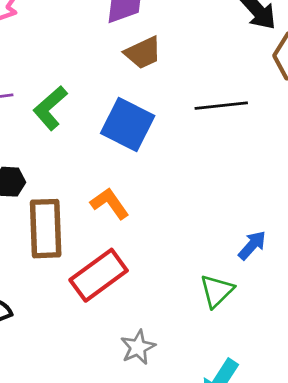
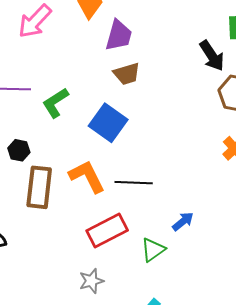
black line: (221, 106) -> (134, 183), moved
orange L-shape: (110, 203) -> (87, 176), size x1.4
red rectangle: (99, 275) -> (107, 231), moved

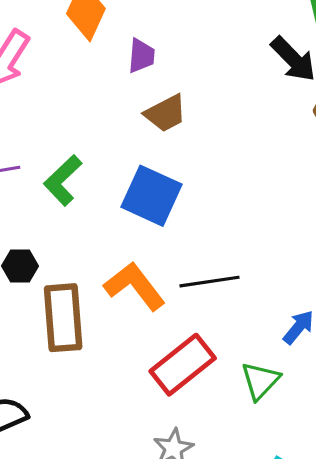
purple trapezoid: (119, 35) -> (141, 56), size x0.7

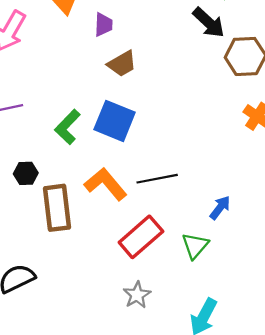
green L-shape: (63, 180) -> (68, 127), moved

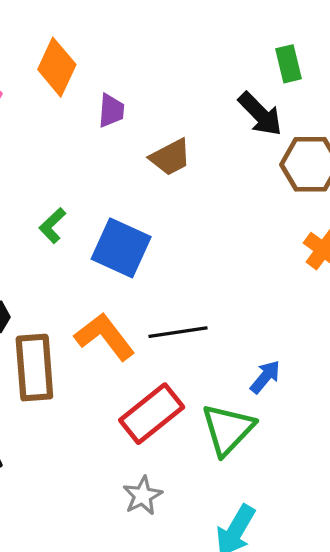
brown trapezoid: (122, 64) -> (170, 157), moved
green L-shape: (68, 127) -> (52, 225), moved, size x0.7
green triangle: (195, 246) -> (228, 429), size x1.4

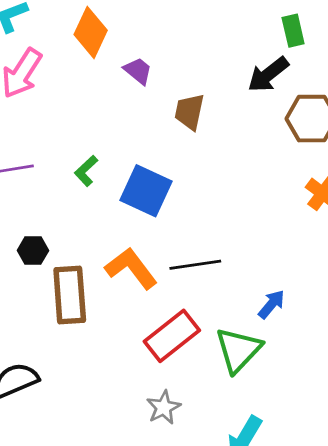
purple trapezoid: (111, 111) -> (138, 71), turned -56
black arrow: (260, 114) -> (268, 74), turned 96
brown trapezoid: (170, 157) -> (189, 112), turned 129

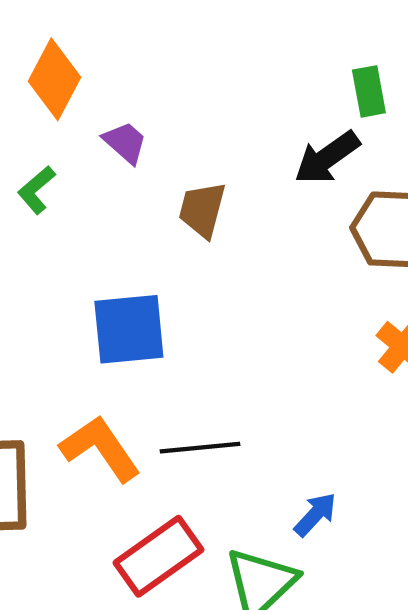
green L-shape: (86, 171) -> (36, 190), moved
blue square: (146, 191) -> (129, 329), turned -33

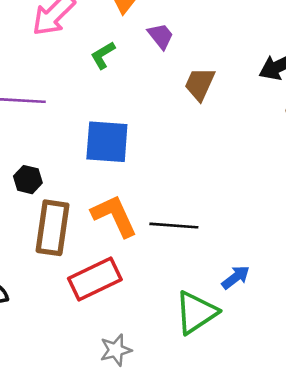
blue square: (129, 329) -> (107, 142), moved
red rectangle: (158, 556) -> (95, 279), moved

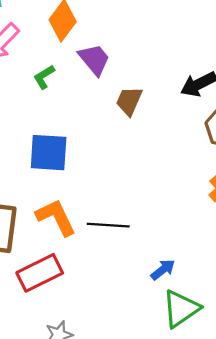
purple trapezoid: (161, 36) -> (94, 59), size x1.4
green triangle: (196, 312) -> (181, 309), moved

